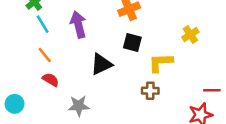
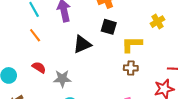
red semicircle: (51, 80) -> (39, 67), moved
brown cross: (150, 91) -> (131, 68), moved

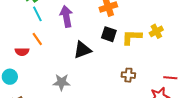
yellow L-shape: (132, 44) -> (132, 37), moved
red semicircle: (39, 67) -> (22, 52), moved, turned 144

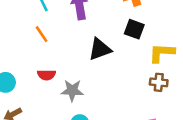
yellow L-shape: (132, 37) -> (162, 53), moved
red semicircle: (22, 52) -> (46, 75), moved

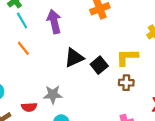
black square: (134, 29) -> (99, 65), moved, turned 35
red semicircle: (46, 75) -> (29, 107), moved

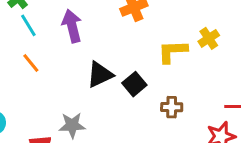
yellow L-shape: (127, 57) -> (172, 51), moved

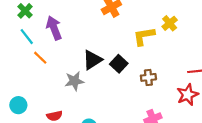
cyan line: (28, 25) -> (27, 37), moved
purple arrow: (72, 26) -> (54, 28), moved
gray star: (72, 125) -> (74, 81), moved

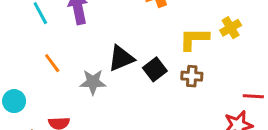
orange line: (40, 58) -> (52, 63), moved
brown cross: (148, 77) -> (192, 76), moved

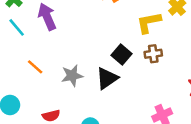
black triangle: (121, 58) -> (107, 78), moved

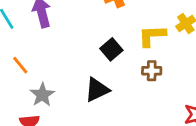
black square: (121, 54) -> (111, 49), moved
gray star: (72, 76) -> (42, 95), moved, turned -30

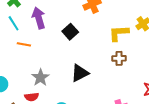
black square: (111, 49) -> (70, 32), moved
orange line: (20, 65) -> (24, 44), moved, turned -40

